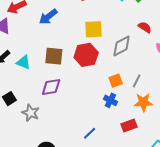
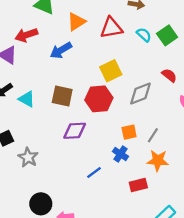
yellow square: (94, 29) -> (111, 71), turned -30
purple diamond: (51, 87) -> (75, 131), moved
blue line: (90, 133) -> (94, 173), moved

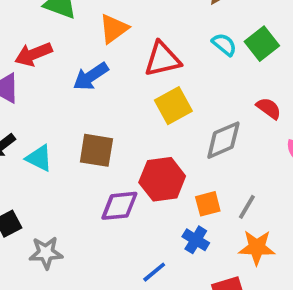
red triangle: (111, 28) -> (162, 59), moved
red hexagon: (99, 99) -> (162, 179), moved
gray star: (28, 157) -> (46, 253), turned -30

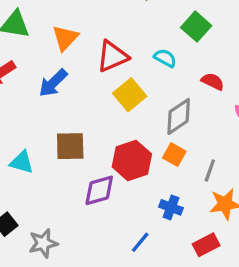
cyan semicircle: (224, 44) -> (165, 58), moved
orange square: (208, 204) -> (174, 155), moved, turned -35

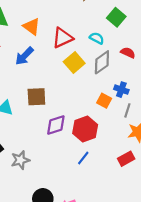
orange triangle: (65, 38) -> (32, 27), turned -36
gray diamond: (179, 116) -> (102, 62), moved
red hexagon: (132, 160) -> (85, 129), moved
blue cross: (171, 207) -> (121, 90), moved

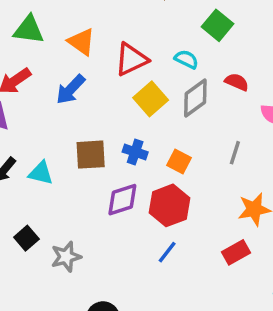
blue cross: (121, 90) -> (135, 152), moved
orange square: (104, 101) -> (179, 162), moved
gray line: (127, 110) -> (235, 153), moved

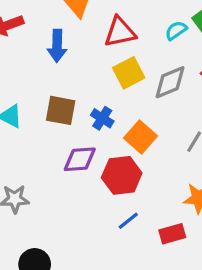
cyan semicircle: (186, 59) -> (176, 31), moved, turned -75
blue arrow: (71, 89) -> (57, 46), turned -56
orange square: (179, 162) -> (141, 137), size x1.4
blue line: (167, 252) -> (128, 221), moved

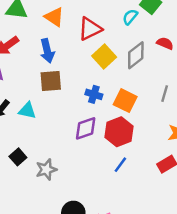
brown square: (61, 110) -> (51, 81), moved
blue line: (128, 221) -> (120, 165), moved

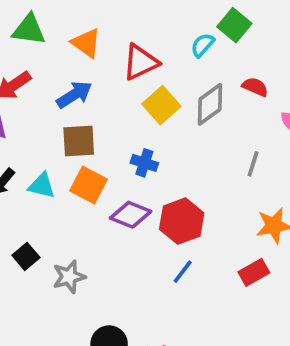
blue arrow: (47, 51) -> (74, 95), turned -110
orange square: (125, 101) -> (88, 185), moved
purple diamond: (86, 128) -> (131, 215), turned 40

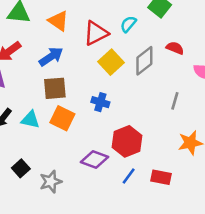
cyan semicircle: (203, 45) -> (128, 24), moved
purple diamond: (131, 215) -> (94, 160), moved
red rectangle: (254, 272) -> (161, 177), moved, turned 42

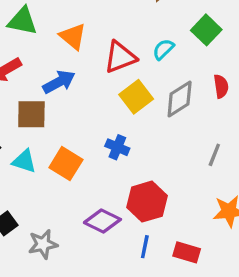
red semicircle: (175, 48) -> (221, 86), turned 54
brown square: (55, 88) -> (31, 114), moved
blue line: (129, 176) -> (145, 247), turned -30

